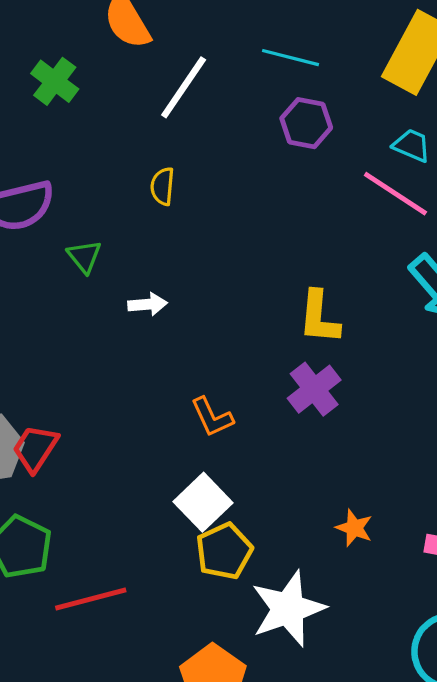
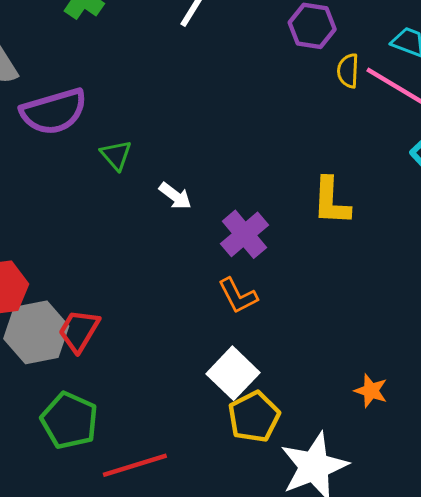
yellow semicircle: (163, 186) -> (348, 71), moved
white arrow: (148, 304) -> (175, 196), turned 44
purple cross: (314, 389) -> (244, 234), moved

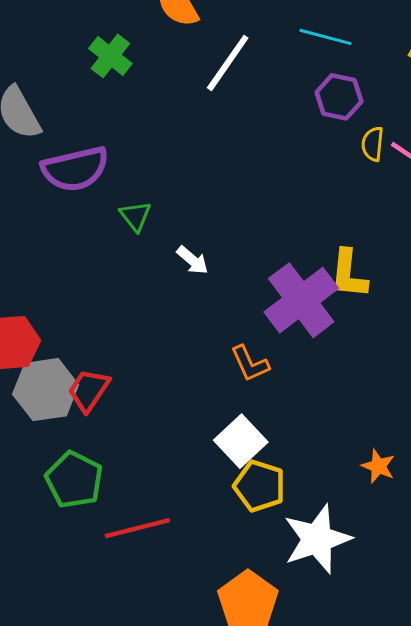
purple cross: (244, 234) -> (301, 300), moved, size x1.5
yellow pentagon: (254, 417) -> (259, 486), turned -30

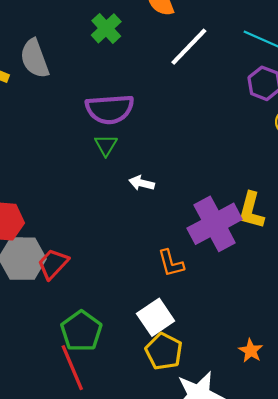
purple semicircle: (75, 169) -> (110, 109), moved
white arrow: (193, 260) -> (142, 183), turned 145
green pentagon: (74, 480) -> (81, 331), moved
red line: (137, 528) -> (72, 368), turned 72

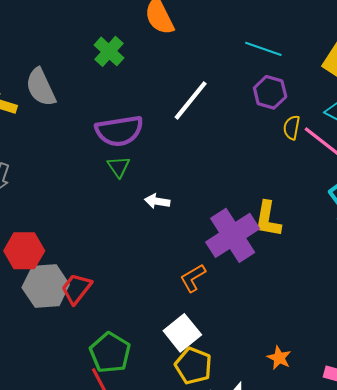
white line: (189, 47) -> (191, 100), moved
orange L-shape: (171, 263) -> (193, 278), turned 80

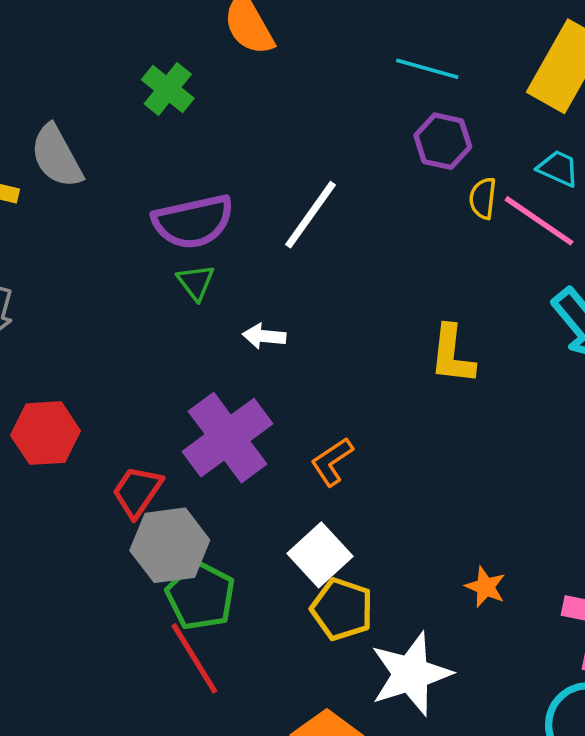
white line: (191, 100) -> (311, 215), moved
purple cross: (233, 235) -> (228, 438), moved
gray hexagon: (46, 286) -> (170, 545), moved

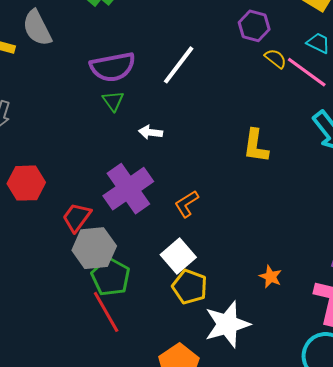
yellow semicircle: (483, 198) -> (276, 59), turned 120

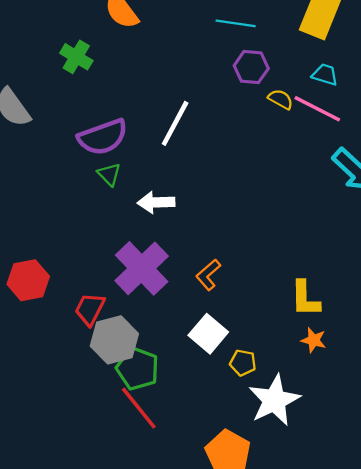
white arrow: (151, 132) -> (156, 202), size x1.4
yellow L-shape: (256, 146) -> (305, 299), moved
yellow pentagon: (190, 287) -> (243, 363), moved, size x0.7

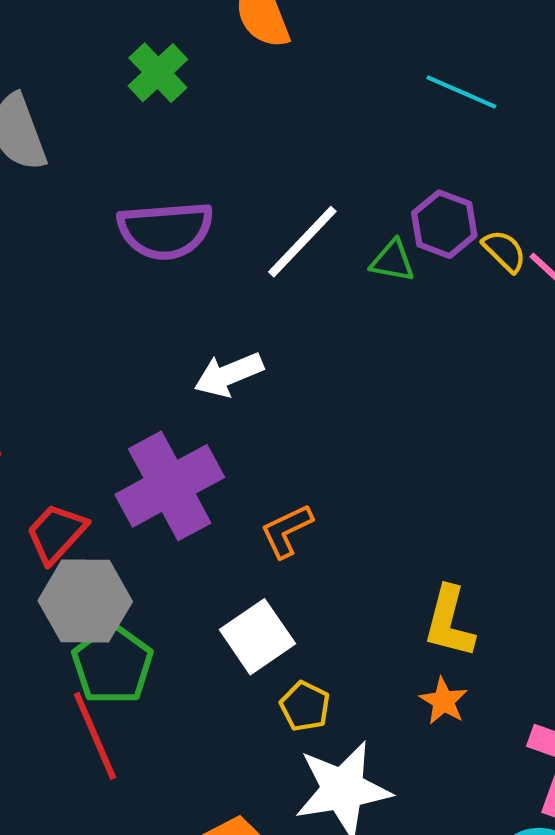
purple hexagon: (251, 67) -> (444, 224), moved
green triangle: (109, 174) -> (393, 261), moved, turned -50
white arrow: (156, 202) -> (229, 375), turned -36

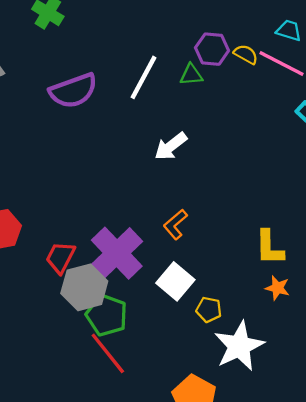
white arrow: (229, 375) -> (171, 146), moved
purple cross: (170, 486) -> (117, 253), moved

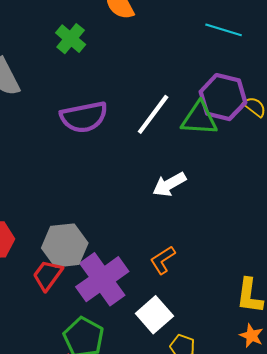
purple hexagon: (212, 49) -> (223, 97), size x1.4
green triangle: (191, 75) -> (199, 119), size x1.6
gray hexagon: (84, 287) -> (65, 245), moved

